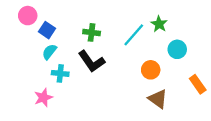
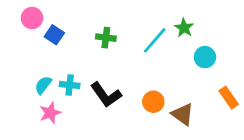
cyan semicircle: (49, 52) -> (43, 85), moved
black L-shape: (92, 61) -> (106, 95), moved
orange circle: (151, 70) -> (153, 102), moved

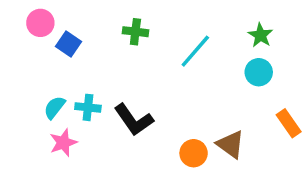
green star: (184, 28) -> (260, 35), moved
green cross: (106, 38) -> (135, 32), moved
orange circle: (153, 102) -> (194, 153), moved

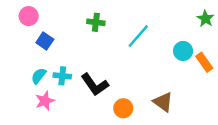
green star: (260, 35) -> (205, 19), moved
blue square: (69, 44) -> (45, 41), moved
orange rectangle: (289, 123) -> (204, 62), moved
orange circle: (194, 153) -> (123, 108), moved

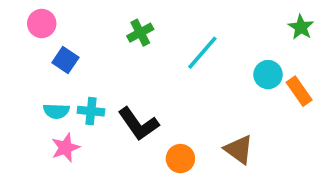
green cross: (96, 22) -> (140, 33), turned -35
cyan semicircle: (39, 76) -> (56, 111), turned -126

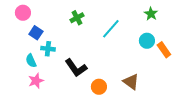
green star: (301, 27) -> (151, 14), moved
cyan semicircle: (56, 111) -> (31, 61), turned 64
cyan cross: (91, 111) -> (48, 49), moved

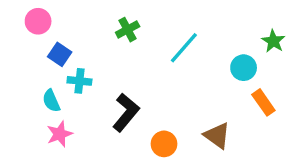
green star: (151, 14) -> (273, 41), moved
orange rectangle: (164, 50) -> (263, 102), moved
black L-shape: (76, 68) -> (126, 112), turned -105

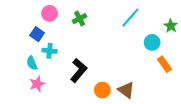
pink circle: (38, 21) -> (50, 13), moved
cyan line: (184, 48) -> (130, 18), moved
brown triangle: (217, 136) -> (126, 90), moved

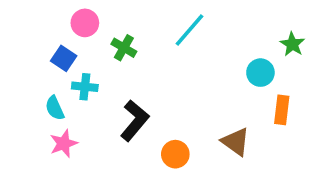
cyan line: (130, 18) -> (190, 30), moved
green cross: (80, 19) -> (124, 48), moved, turned -32
orange rectangle: (165, 64) -> (282, 110), turned 42
brown triangle: (126, 90) -> (236, 142), moved

